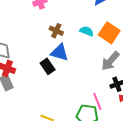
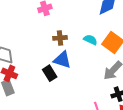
brown cross: (56, 31) -> (60, 38), turned -32

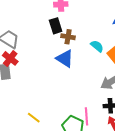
black rectangle: (50, 73) -> (56, 26), moved

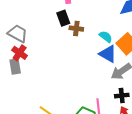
blue triangle: (65, 59) -> (108, 54), moved

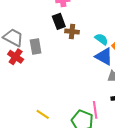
gray rectangle: (15, 66) -> (36, 46), moved

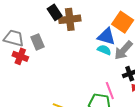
brown cross: (72, 32) -> (70, 19), size x1.5
cyan semicircle: (101, 39) -> (104, 50), moved

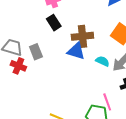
brown cross: (70, 19) -> (82, 36), moved
blue triangle: (106, 37) -> (76, 51), moved

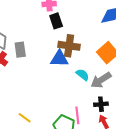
black rectangle: (54, 23) -> (56, 21), moved
blue triangle: (76, 51) -> (59, 59), turned -30

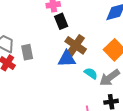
brown cross: (69, 46) -> (76, 45), turned 30

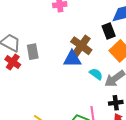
black rectangle: (61, 21) -> (109, 31), moved

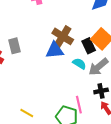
black rectangle: (109, 31) -> (89, 46), moved

